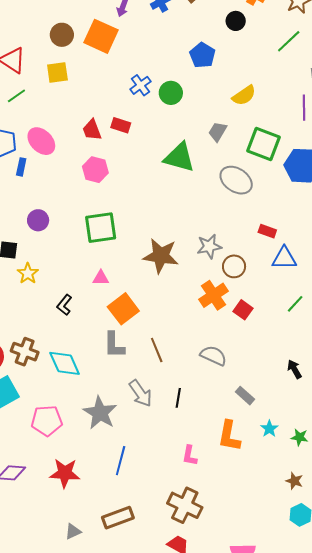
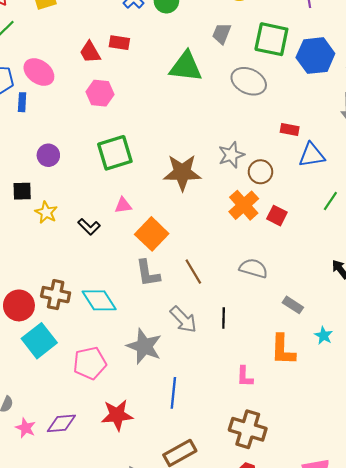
black L-shape: (64, 305) -> (89, 227), moved, turned -75

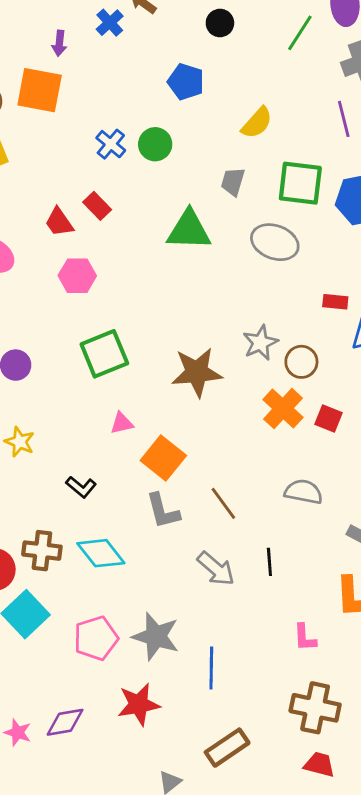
red rectangle: (119, 43) -> (97, 206), turned 42
black L-shape: (89, 227) -> (81, 487), moved
gray star: (144, 346) -> (156, 636), moved

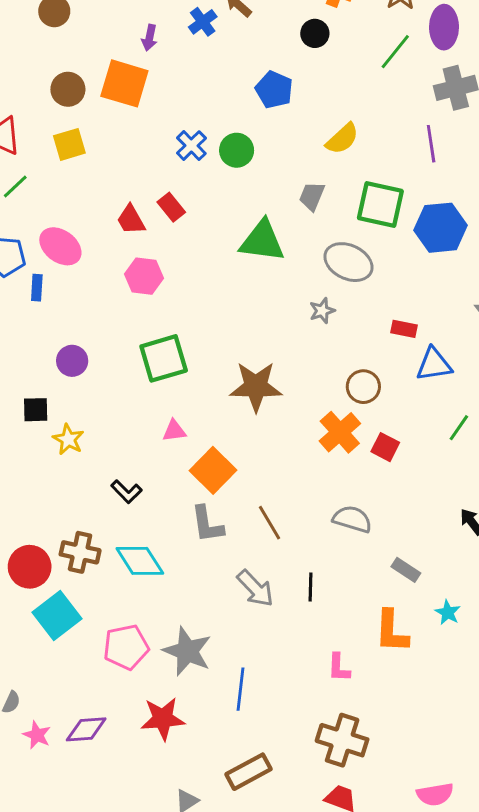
gray star: (260, 343) -> (322, 311), moved, size x0.7

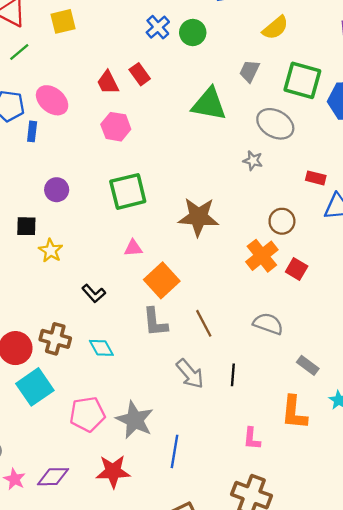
gray star: (322, 311) -> (253, 161), turned 30
cyan diamond: (140, 561) -> (101, 348), size x0.7

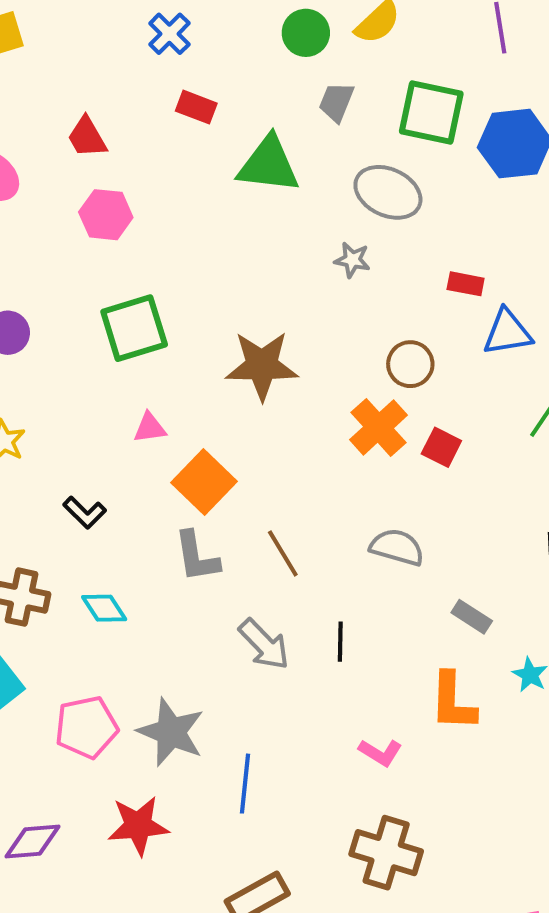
green circle: (193, 33) -> (306, 33), moved
red rectangle: (140, 74) -> (196, 107), moved, turned -30
pink L-shape: (252, 439) -> (380, 753), turned -60

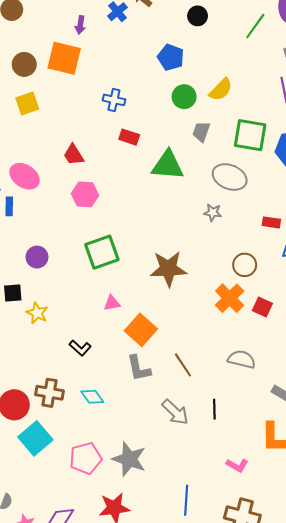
blue cross: (169, 34) -> (114, 100), turned -30
blue line: (245, 784) -> (186, 500), moved

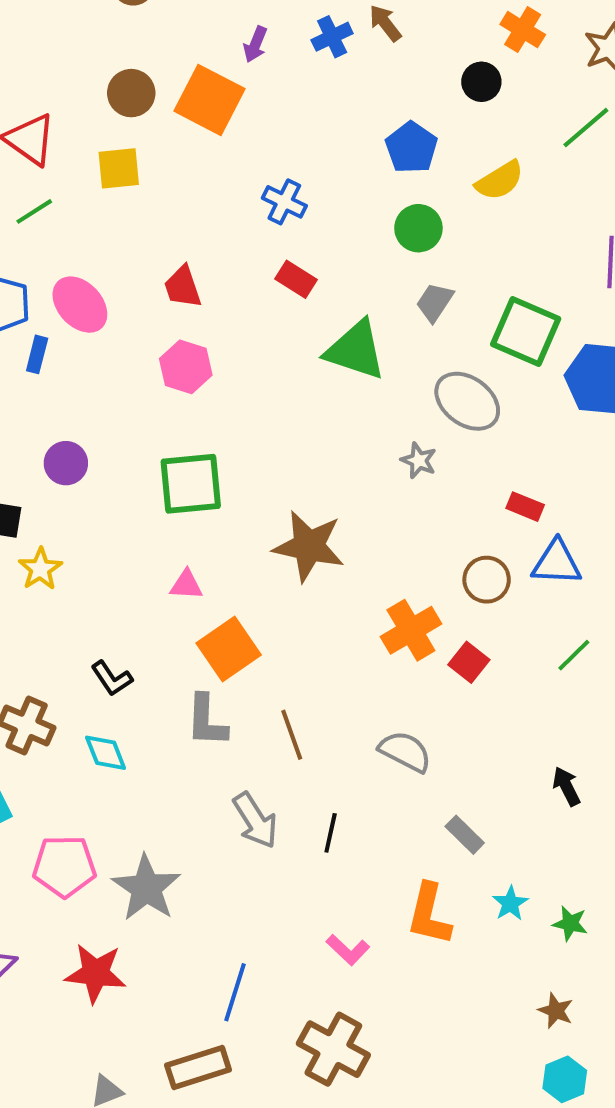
yellow semicircle: (221, 90) -> (500, 181), moved
brown circle: (245, 265) -> (487, 580), moved
black L-shape: (80, 348) -> (112, 678), moved

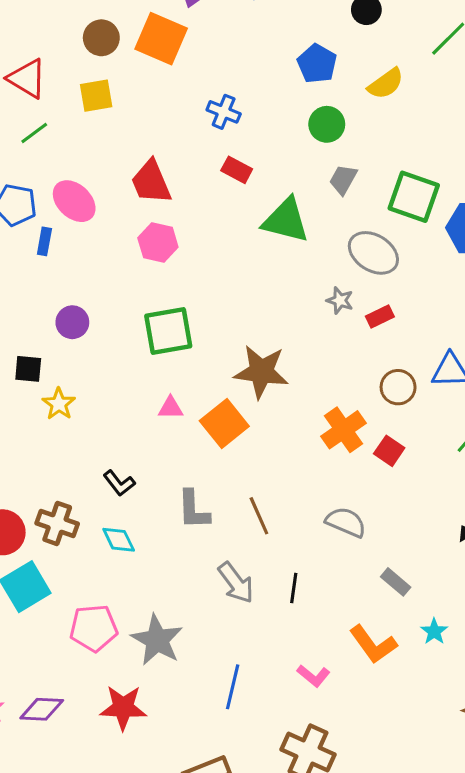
red trapezoid: (183, 287) -> (151, 182), size x1.4
red rectangle: (525, 507) -> (380, 316), moved, turned -44
orange square: (229, 649) -> (224, 424), moved
orange L-shape: (429, 914) -> (373, 644), turned -45
blue line: (235, 992) -> (233, 687), moved

